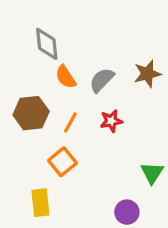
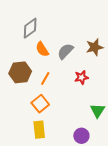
gray diamond: (47, 44) -> (30, 28), turned 60
red star: (111, 121) -> (81, 77), moved
yellow rectangle: (40, 203) -> (39, 130), moved

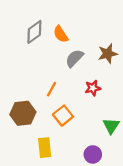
orange semicircle: (42, 49) -> (61, 34), moved
brown hexagon: (20, 72) -> (23, 113), moved
orange square: (40, 104) -> (63, 116), moved

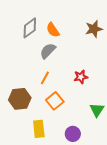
brown star: (108, 54) -> (94, 29), moved
gray semicircle: (74, 58) -> (48, 51), moved
purple circle: (93, 154) -> (73, 134), moved

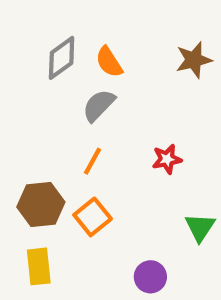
orange square: (55, 101) -> (93, 217), moved
yellow rectangle: (39, 129) -> (39, 266), moved

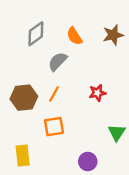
orange semicircle: (109, 62) -> (75, 36), moved
brown hexagon: (41, 205) -> (24, 98), moved
orange square: (93, 217) -> (54, 127), turned 30

